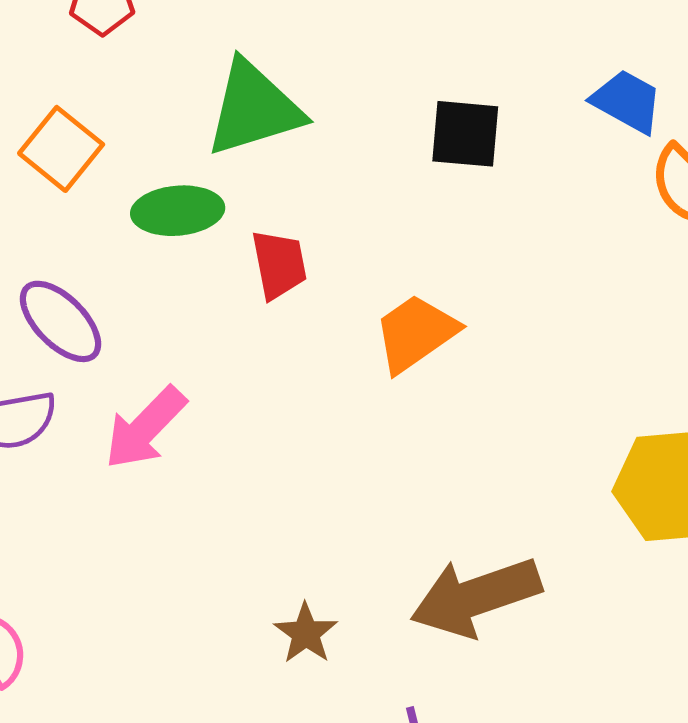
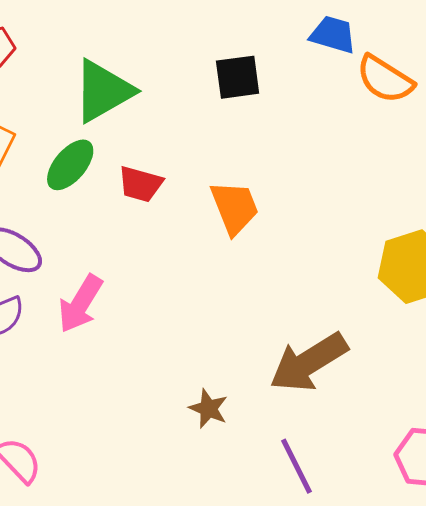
green ellipse: (178, 211) -> (70, 165), turned -32
red trapezoid: (279, 264) -> (140, 184), turned 129
orange trapezoid: (416, 333) -> (235, 207), turned 116

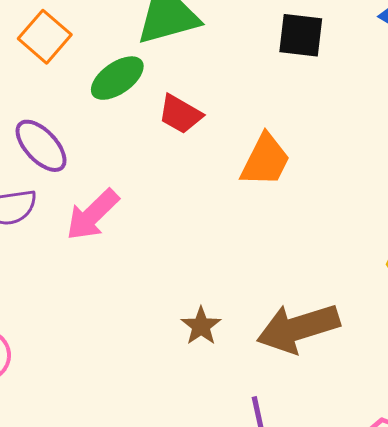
orange trapezoid: (235, 207) -> (265, 160), turned 34
brown star: (208, 408) -> (201, 326), moved

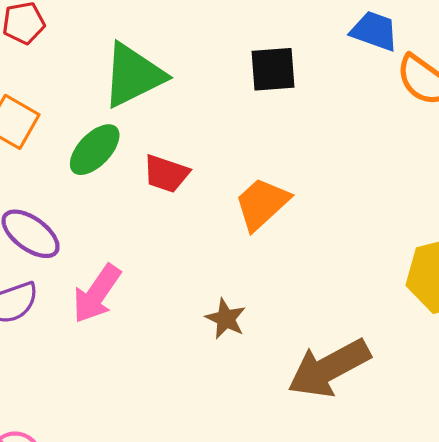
orange trapezoid: (265, 160) -> (262, 204), turned -148
brown star: (201, 326) -> (226, 319), moved

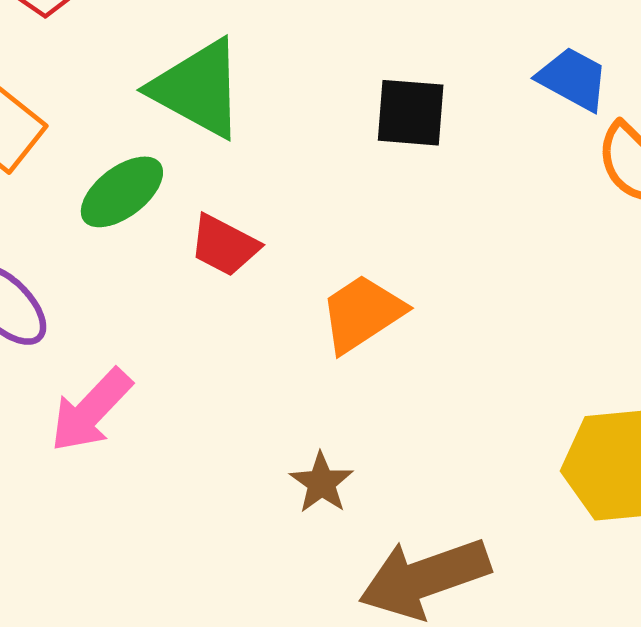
green triangle: (133, 75) -> (198, 89), turned 46
brown star: (226, 319) -> (321, 483), moved

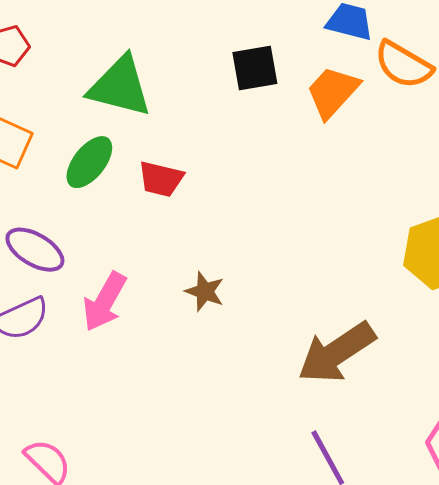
orange trapezoid: (362, 313) -> (333, 92), moved
brown star: (321, 483) -> (205, 291), moved

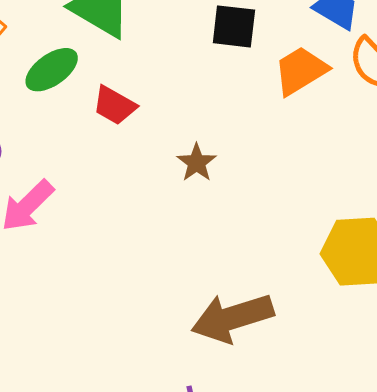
brown star: (205, 291) -> (197, 163), moved

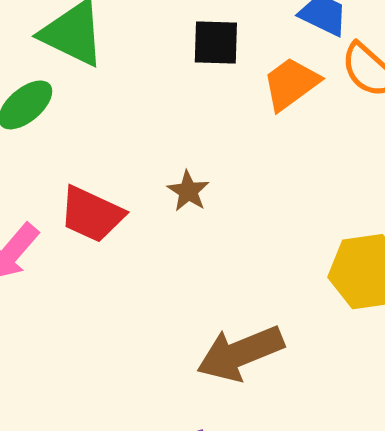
red trapezoid: (114, 105) -> (92, 214), moved, size x1.4

